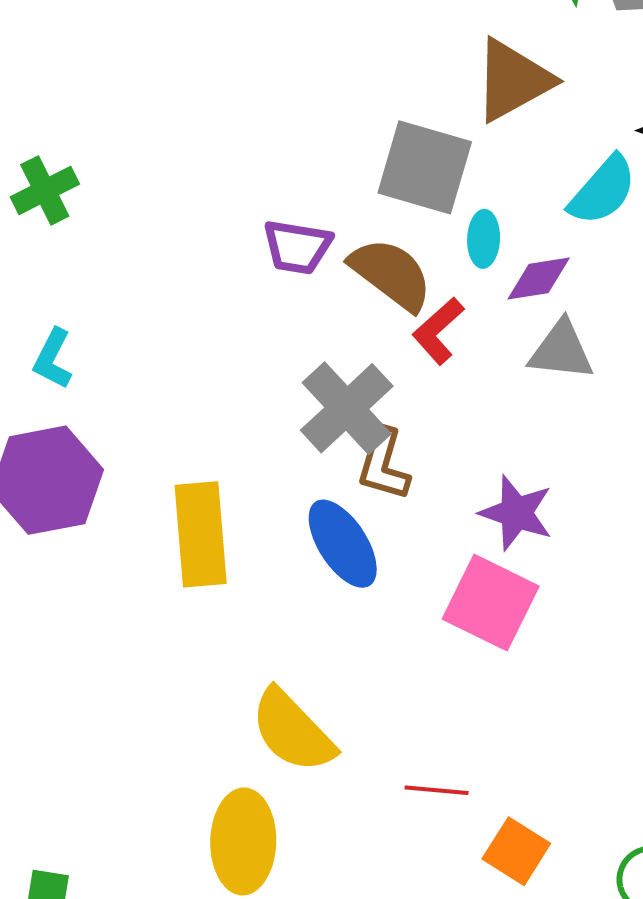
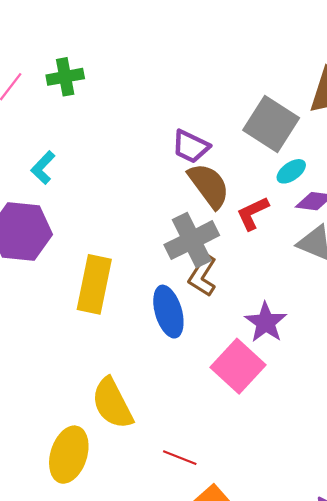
cyan ellipse: (484, 239) -> (291, 171), turned 36
brown semicircle: (391, 274) -> (209, 186), moved

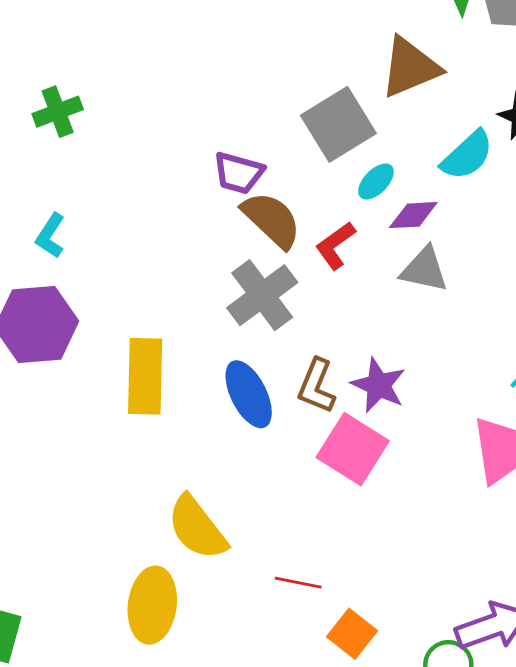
gray square: (271, 124) -> (338, 124), turned 36
brown L-shape: (203, 276) -> (316, 386), moved

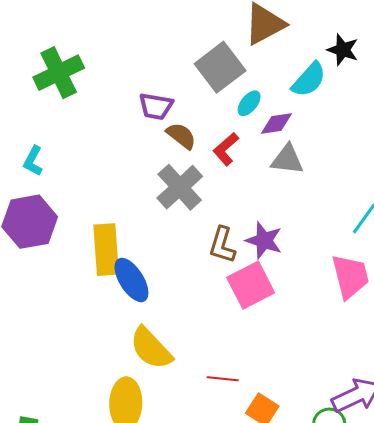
green cross: (58, 112) -> (59, 73), moved, size x1.5
brown semicircle: (272, 220) -> (181, 136), size x0.7
blue ellipse: (249, 394) -> (131, 280), moved
pink square: (353, 449) -> (251, 285), turned 36

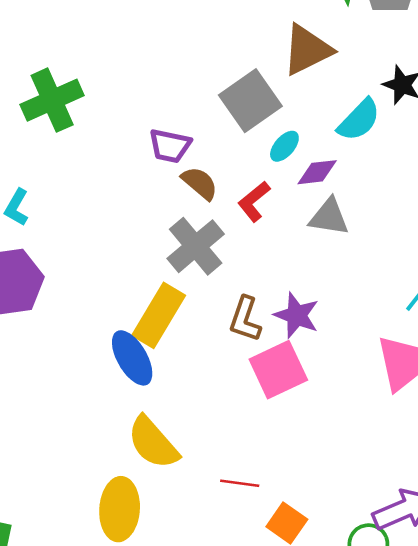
yellow rectangle: (106, 250) -> (159, 315), moved, turned 33

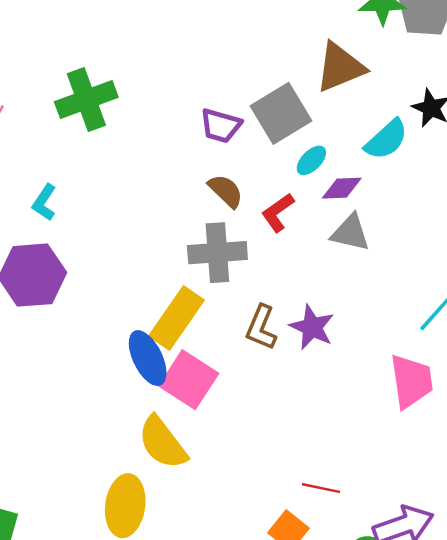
purple trapezoid: (170, 146) -> (221, 126), moved
gray cross: (196, 246) -> (217, 253), turned 32
pink square: (278, 370) -> (189, 380), moved, turned -36
red line: (240, 483) -> (321, 488), moved

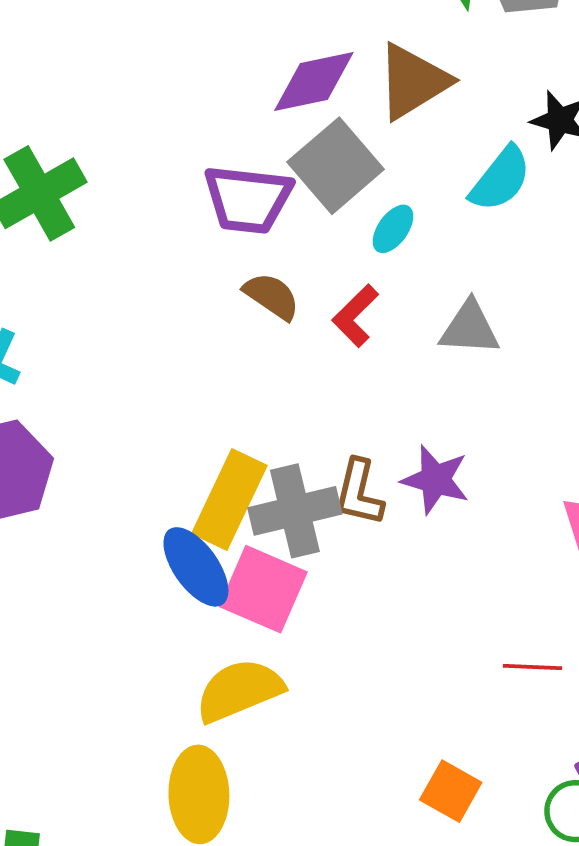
purple trapezoid: (221, 126) -> (248, 199), size x1.4
purple diamond: (342, 188) -> (314, 81), moved, size x1.4
gray cross: (217, 253) -> (295, 511), moved
yellow semicircle: (162, 443) -> (239, 690), turned 114
red line: (321, 488) -> (533, 667), moved

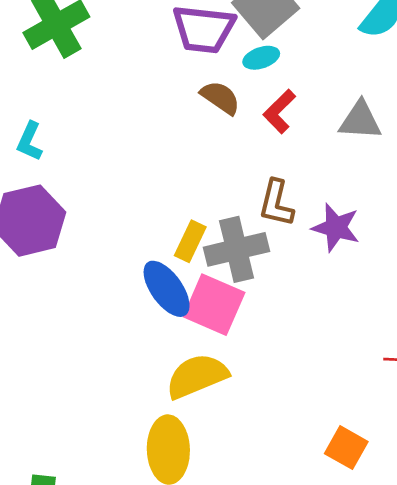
cyan ellipse: (393, 229) -> (261, 58), moved, turned 36
brown L-shape: (359, 493) -> (276, 203), moved
yellow rectangle: (229, 500) -> (190, 241), size x0.6

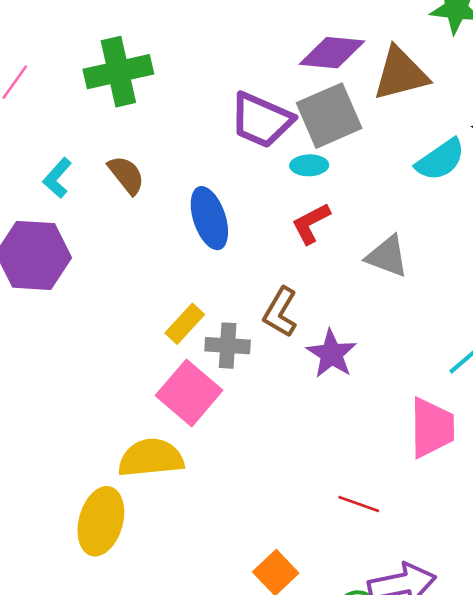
brown semicircle: (220, 98) -> (126, 175), moved
gray cross: (237, 249) -> (228, 346), size x0.7
blue ellipse: (167, 289) -> (209, 218), moved

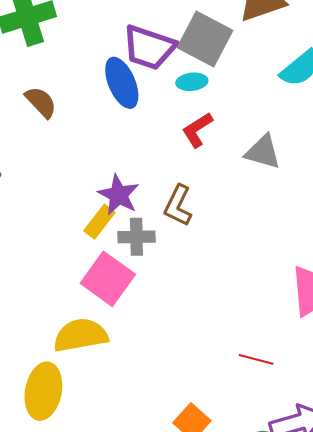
gray square: (329, 116) -> (205, 39), turned -34
blue ellipse: (209, 218) -> (122, 83), moved
purple star: (331, 354) -> (119, 195), moved

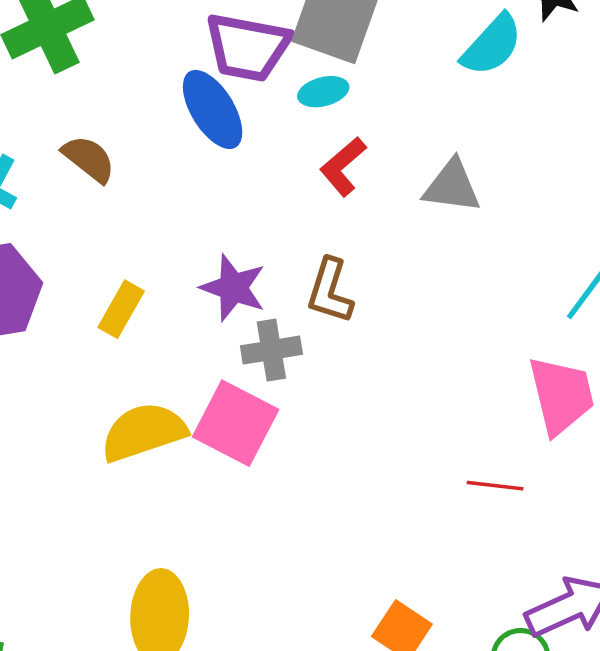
yellow rectangle: (99, 222) -> (121, 309), moved
yellow semicircle: (81, 335) -> (144, 432), moved
red line: (256, 359) -> (495, 486), moved

